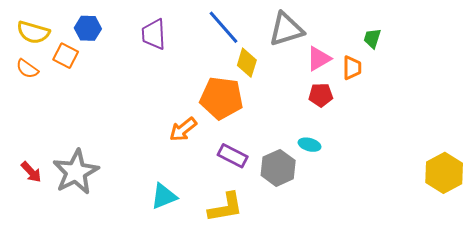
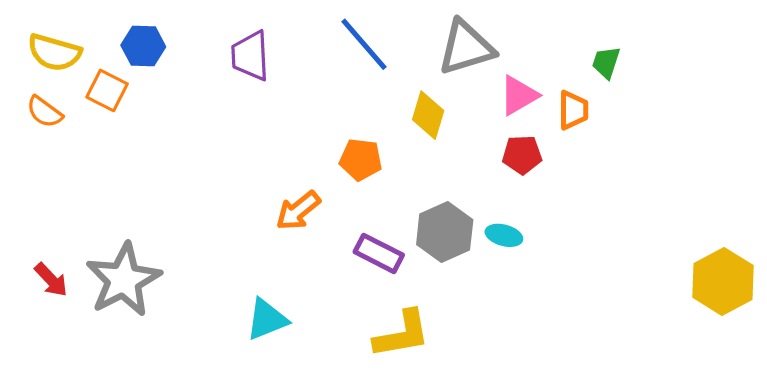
yellow diamond: (247, 63) -> (428, 115), moved
orange pentagon: (221, 98) -> (361, 160), size x0.6
gray hexagon: (278, 168) -> (445, 232), moved
yellow L-shape: (226, 207) -> (402, 334), moved

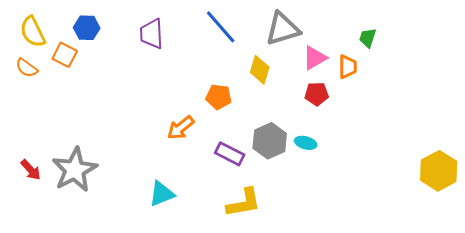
yellow semicircle: (54, 53) -> (33, 32), turned 48

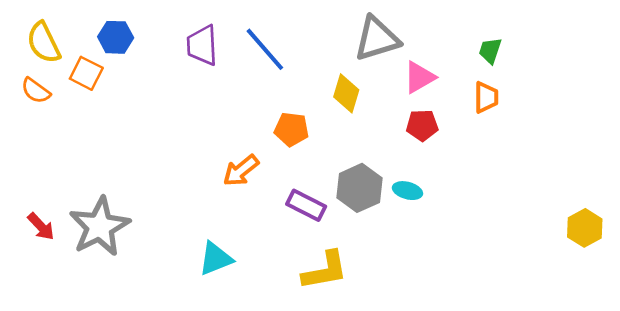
blue line: (221, 27) -> (265, 49), moved
orange trapezoid: (348, 67) -> (486, 97), moved
yellow hexagon: (439, 171) -> (585, 228), size x0.7

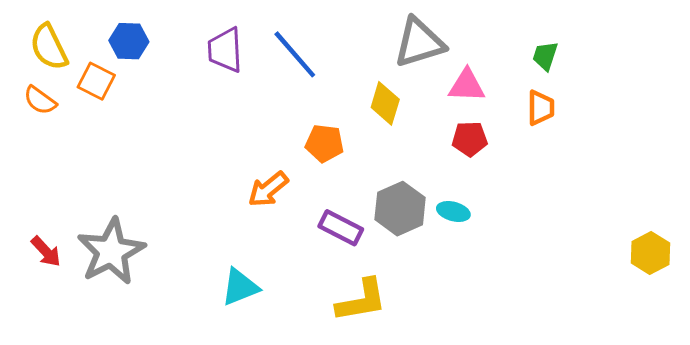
pink triangle: (419, 77) -> (467, 86), turned 32

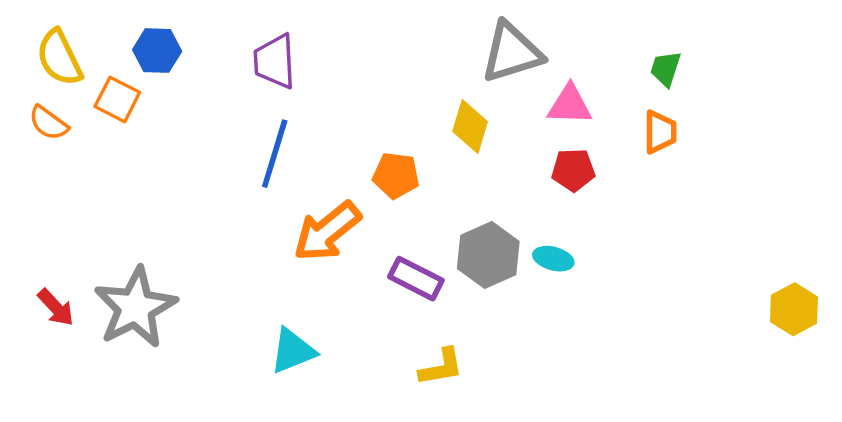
blue line: (295, 54) -> (275, 154), moved, turned 58
orange arrow: (268, 189) -> (327, 231), size x1.4
yellow L-shape: (362, 300) -> (441, 367), size x0.7

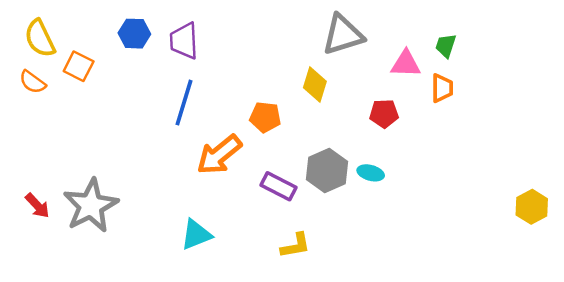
blue hexagon: (157, 51) -> (134, 34), moved
pink triangle: (570, 105) -> (406, 64), moved

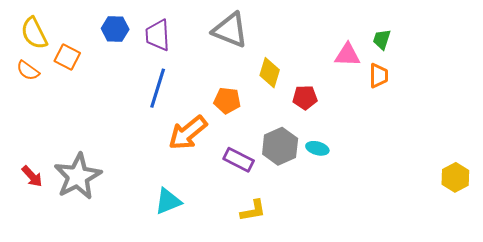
gray triangle: (343, 35) -> (230, 30), moved, turned 39
red pentagon: (384, 114) -> (305, 97), moved

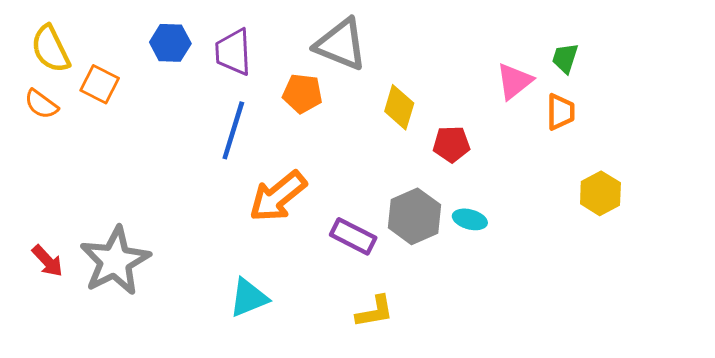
pink triangle: (347, 55) -> (514, 81), turned -40
orange pentagon: (227, 101) -> (302, 93), moved
yellow hexagon: (455, 177) -> (600, 193), moved

